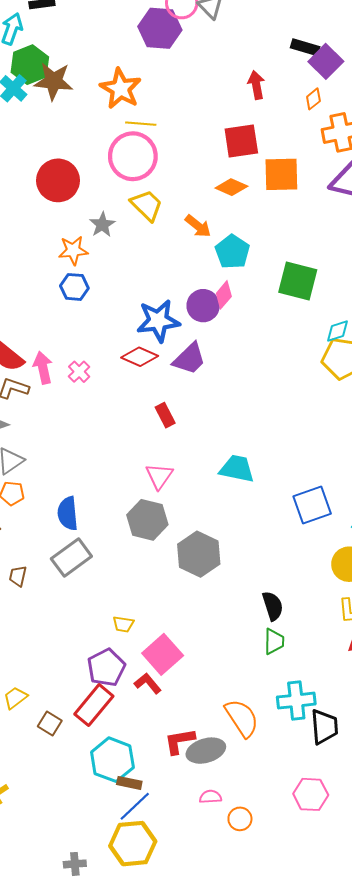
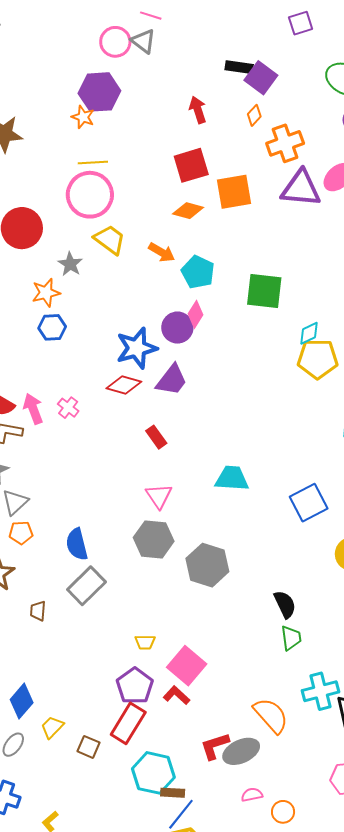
purple hexagon: (160, 28) -> (99, 92), moved
orange star: (121, 89) -> (83, 117), moved, size x0.6

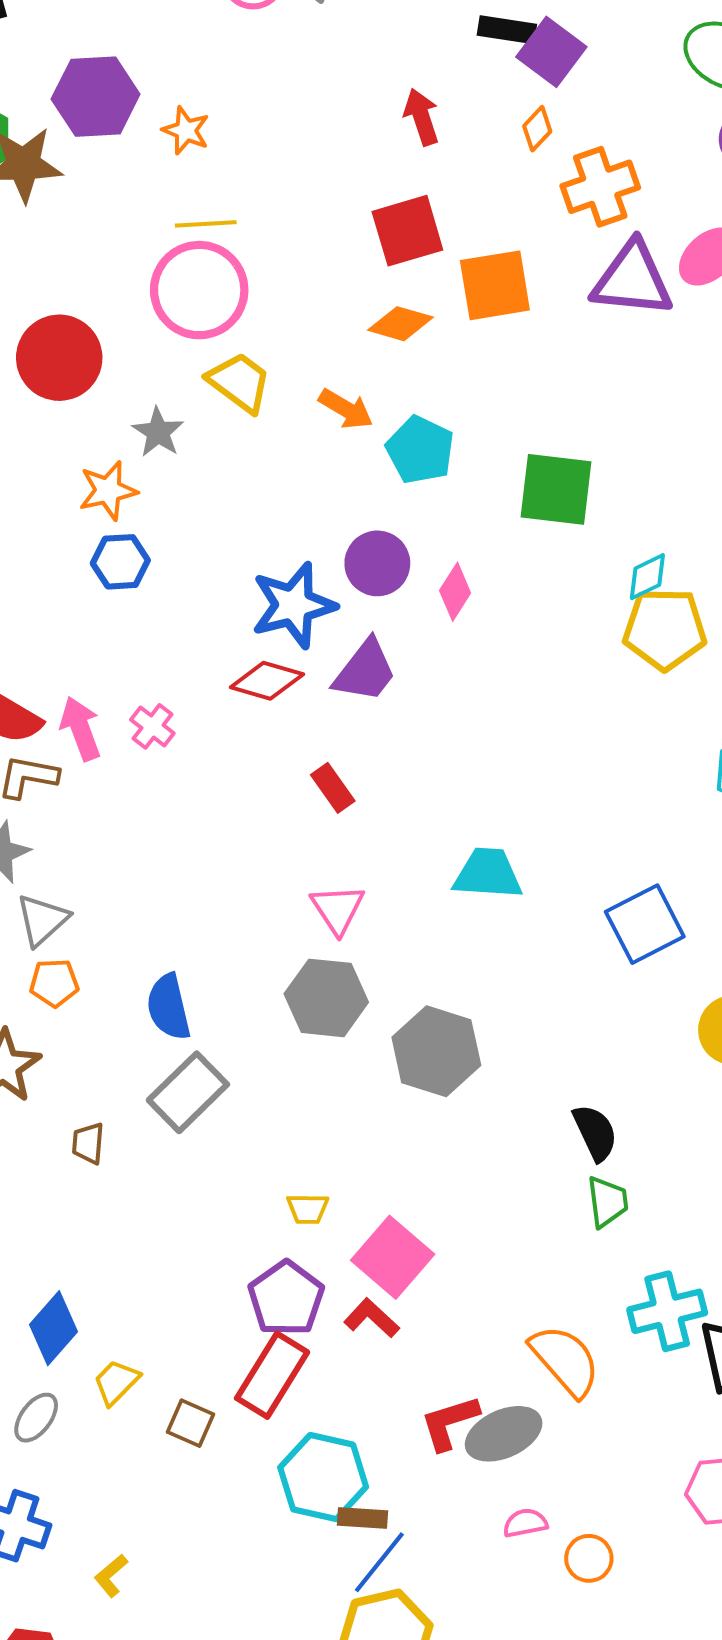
purple hexagon: (99, 92) -> (96, 97), moved
pink diamond: (196, 314) -> (455, 592), moved

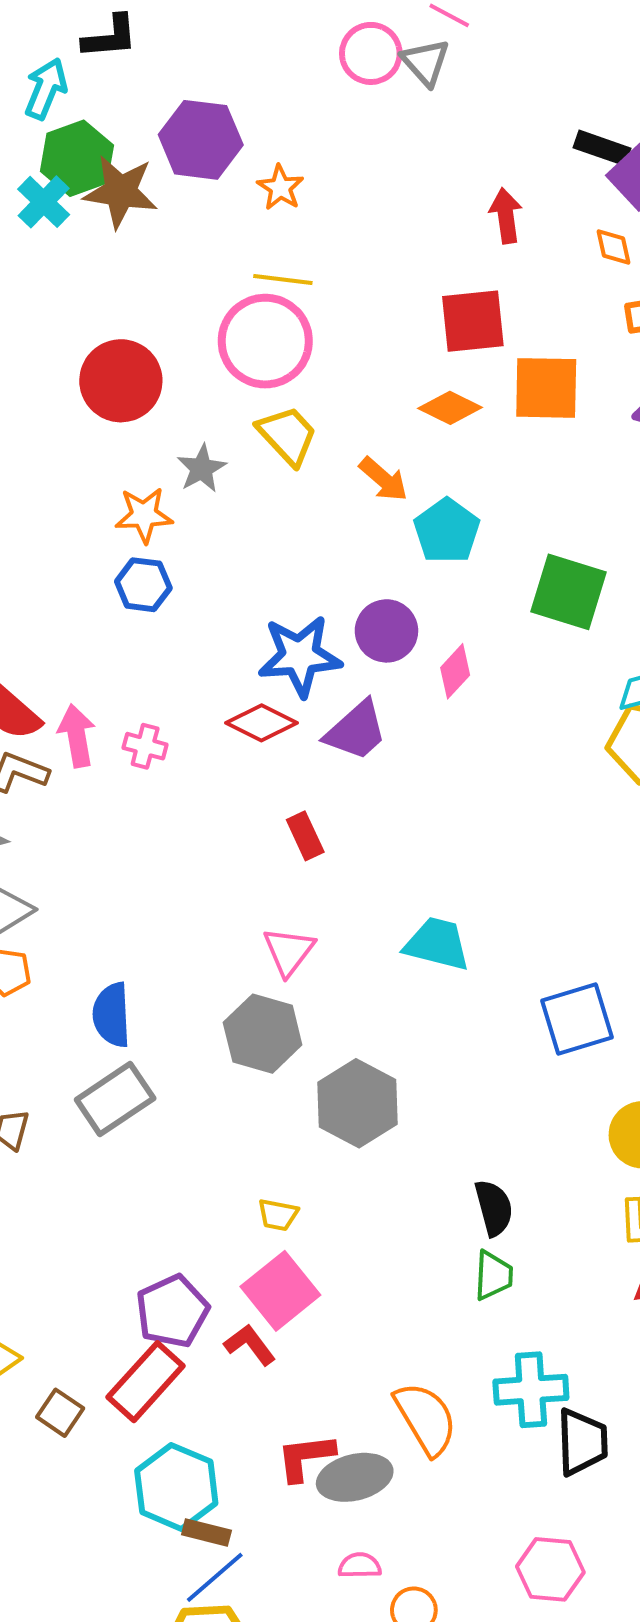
orange diamond: (537, 129) -> (614, 247), turned -66
pink cross: (152, 726) -> (145, 746), turned -33
yellow trapezoid: (308, 1209) -> (278, 1215), moved

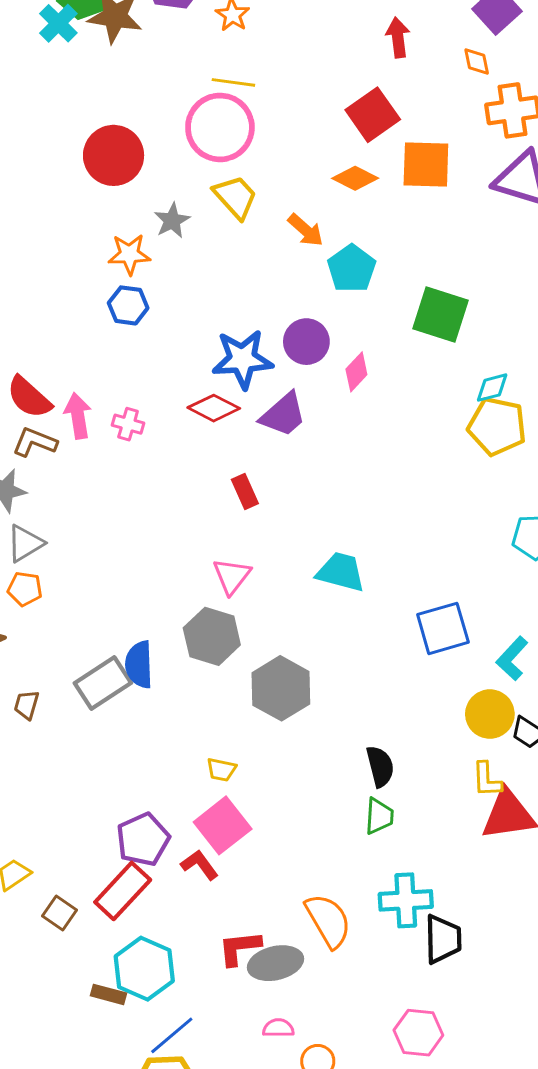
red square: (473, 321) -> (373, 115), turned -30
blue semicircle: (112, 1015) -> (139, 665), moved
brown rectangle: (206, 1533) -> (109, 994), moved

